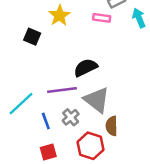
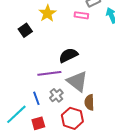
black square: (32, 37) -> (25, 30), turned 32
cyan line: (21, 104) -> (16, 114), moved

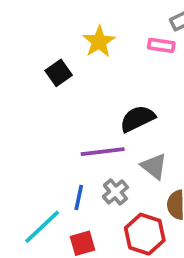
gray triangle: (77, 81) -> (154, 166), size x0.7
blue line: (36, 98) -> (79, 197), turned 32

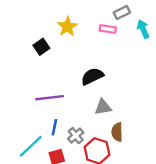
purple line: (103, 152) -> (50, 98), moved
gray triangle: (154, 166) -> (103, 107), turned -48
gray cross: (115, 192) -> (76, 136), moved

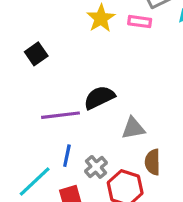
yellow star: (67, 27) -> (101, 18), moved
black square: (41, 47) -> (36, 54), moved
black semicircle: (92, 76) -> (99, 97), moved

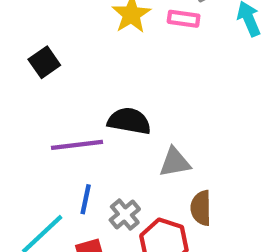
black semicircle: (99, 97) -> (129, 121), turned 36

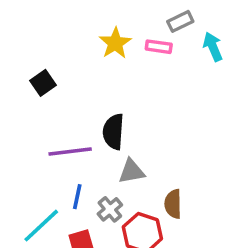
black semicircle: (129, 121) -> (113, 132), turned -96
gray triangle: (175, 162) -> (132, 171), moved

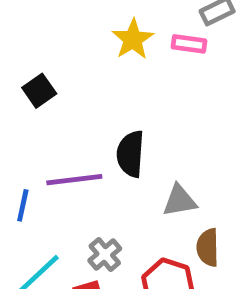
gray triangle: (132, 171) -> (180, 201), moved
blue line: (77, 197) -> (23, 205), moved
gray cross: (110, 209) -> (105, 254), moved

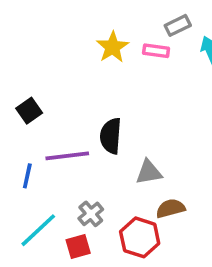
black square: (39, 91) -> (29, 111), moved
brown semicircle: (208, 247) -> (171, 208), turned 76

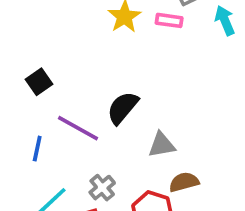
black semicircle: (111, 136) -> (123, 108), turned 36
purple line: (67, 156) -> (78, 128), turned 36

